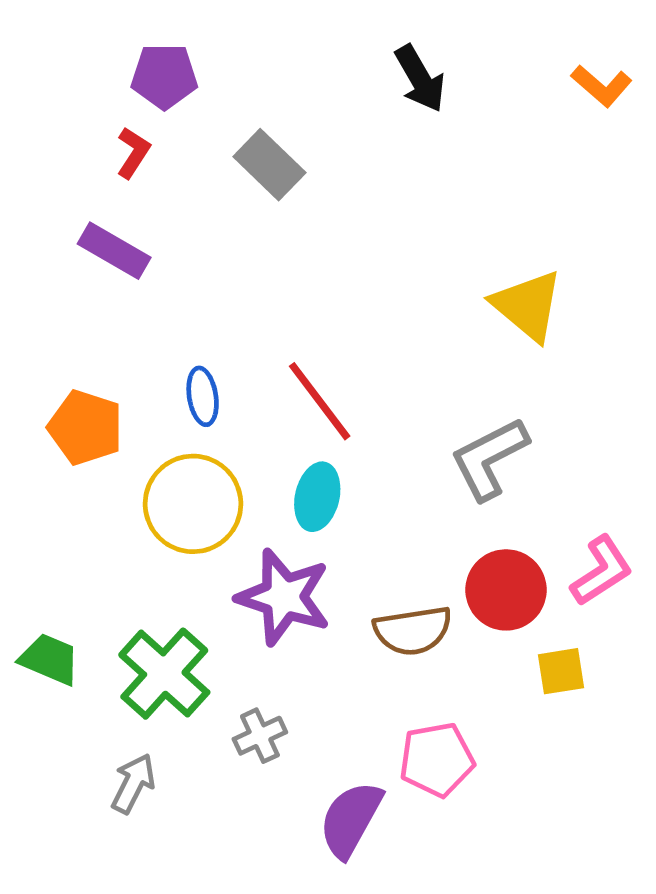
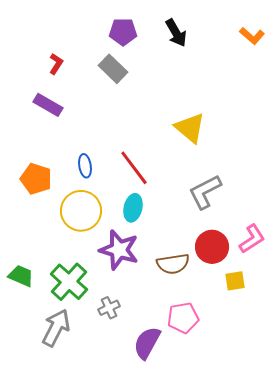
purple pentagon: (164, 76) -> (123, 32), moved
yellow triangle: (528, 306) -> (190, 128), moved
gray arrow: (133, 783) -> (56, 328), size x1.5

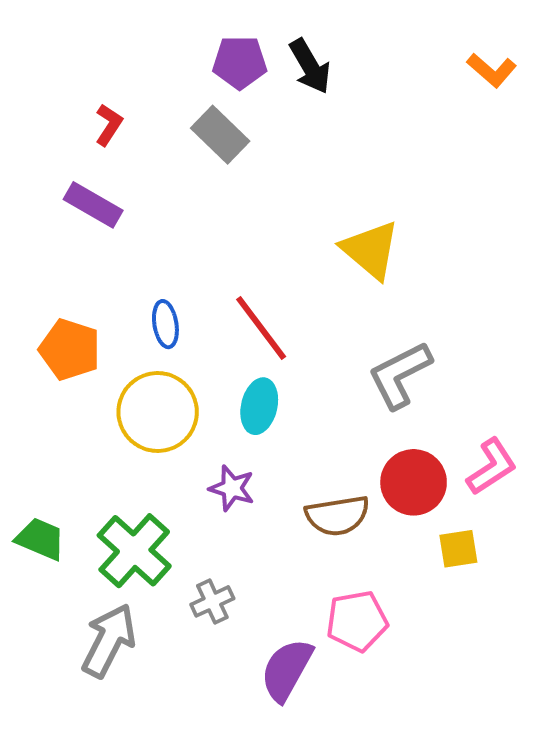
black arrow: (176, 33) -> (310, 66), moved
purple star: (119, 250) -> (232, 488), size x0.6

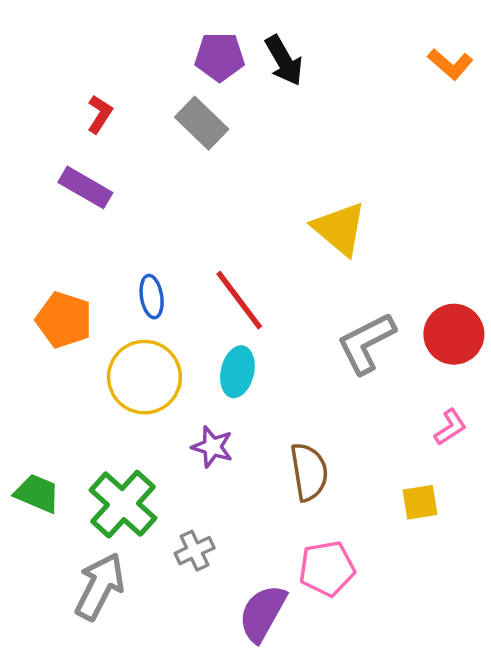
pink L-shape: (492, 467) -> (450, 427), size x0.7
red circle: (414, 482) -> (454, 334), moved
brown semicircle: (337, 516) -> (309, 472), turned -90

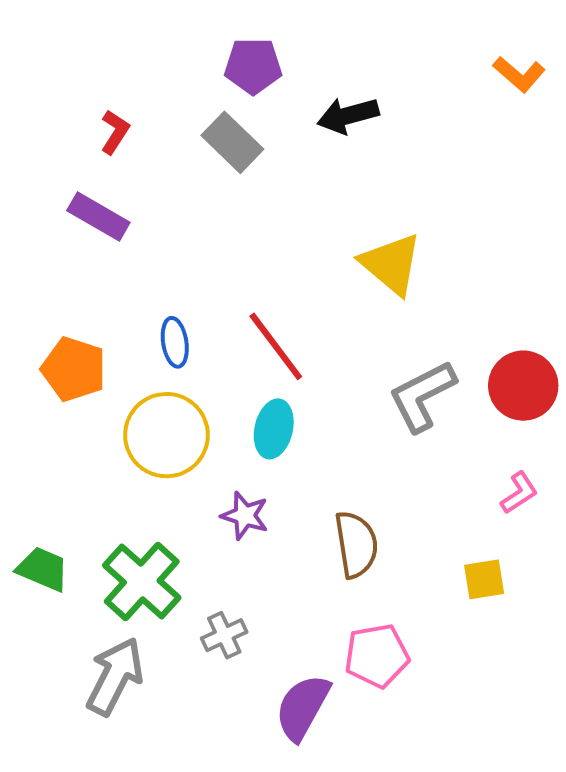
black arrow: (284, 60) -> (348, 115), moved, turned 105

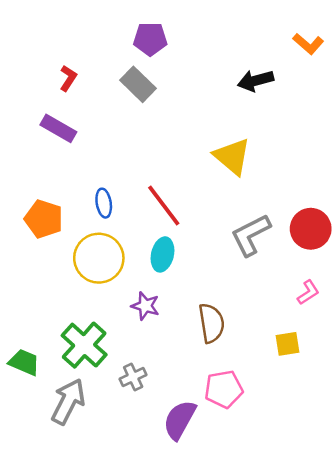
black arrow: (348, 115) -> (256, 81), moved
green trapezoid: (43, 569) -> (24, 362), moved

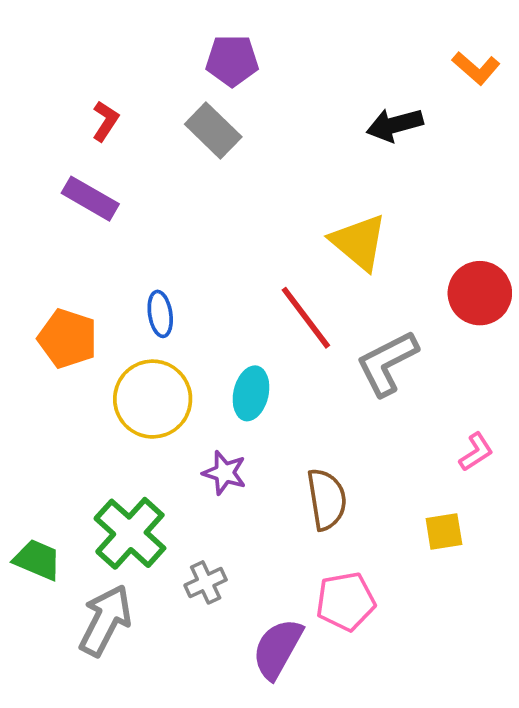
red line: (164, 205) -> (306, 318), moved
red circle: (311, 229) -> (480, 293), moved

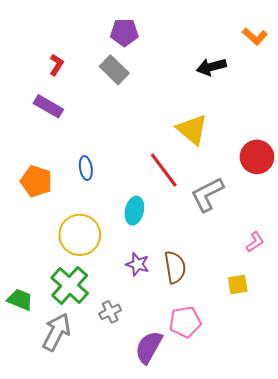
yellow circle: (153, 399) -> (80, 235), moved
purple star: (225, 473) -> (137, 264), moved

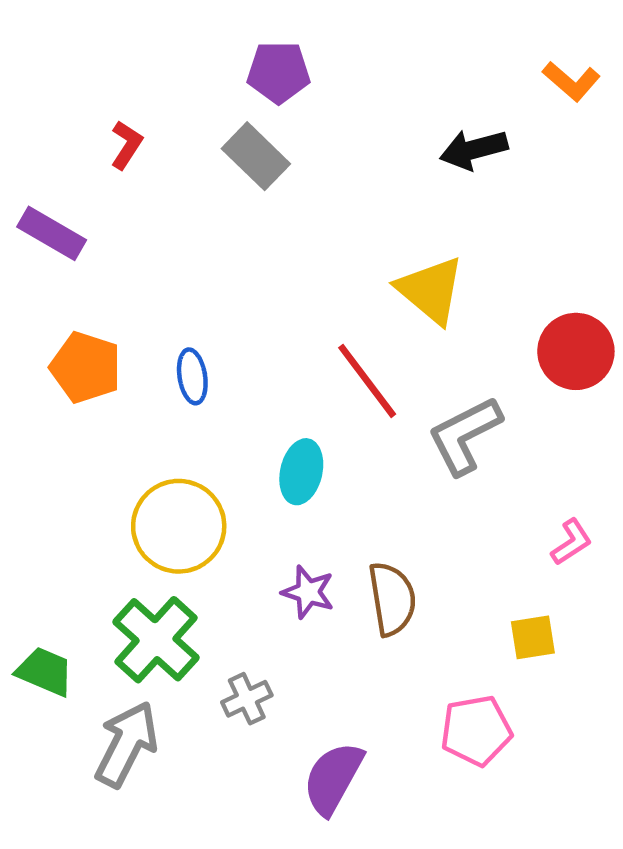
purple rectangle: (48, 106) -> (52, 233), moved
orange pentagon: (36, 181) -> (86, 367), moved
pink pentagon: (185, 322) -> (476, 731), moved

